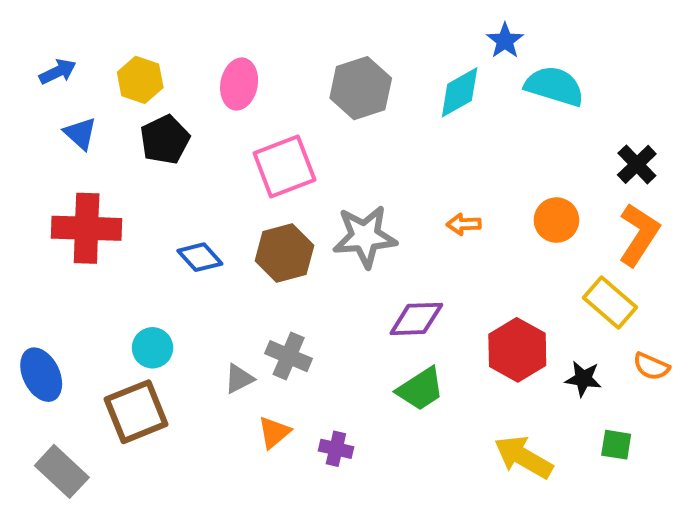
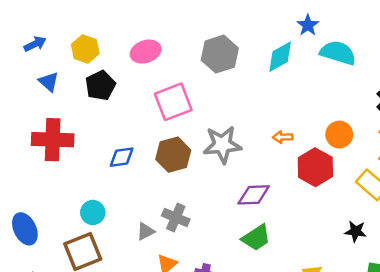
pink ellipse: (239, 84) -> (146, 52), turned 60
blue diamond: (200, 257) -> (122, 157), turned -56
red hexagon: (517, 350) -> (315, 167), moved

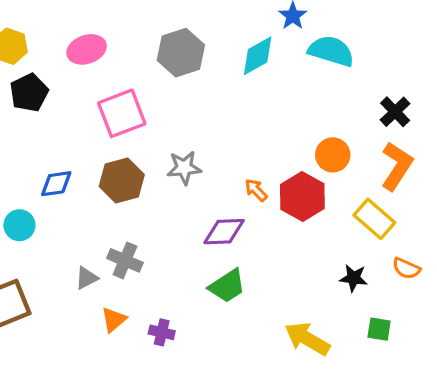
orange arrow: (283, 137) -> (256, 190), moved, turned 48
gray star: (222, 145) -> (184, 168), size x0.7
cyan circle: (93, 213) -> (19, 225), moved

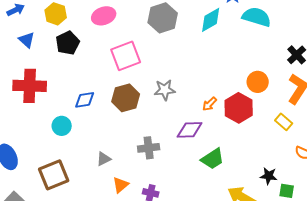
orange arrow: (256, 190) -> (210, 104), turned -91
yellow rectangle: (374, 219) -> (284, 122), size x0.7
gray cross: (125, 260) -> (149, 148), moved, turned -30
black star: (354, 278) -> (269, 176), moved
green trapezoid: (227, 286) -> (213, 159), moved

